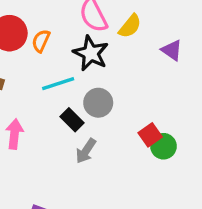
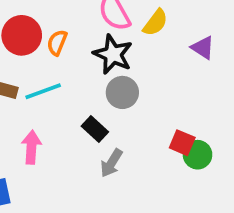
cyan line: (58, 84) -> (43, 91), moved
gray circle: (98, 103) -> (122, 92), moved
red square: (150, 135) -> (182, 143), turned -30

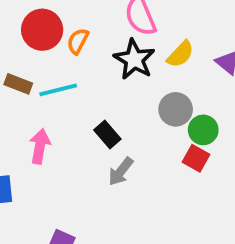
yellow semicircle: (155, 23) -> (180, 54), moved
gray circle: (122, 92) -> (176, 109), moved
green circle: (198, 155) -> (203, 130), moved

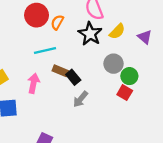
brown rectangle: (18, 84) -> (60, 71), moved

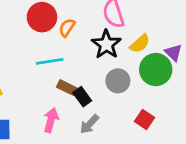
gray circle: (114, 64) -> (118, 81), moved
green circle: (129, 76) -> (156, 70), moved, size x1.5
pink arrow: (34, 83) -> (51, 120), moved

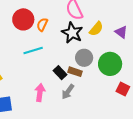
green circle: (156, 70) -> (110, 64), moved
brown rectangle: (67, 88) -> (75, 72), moved
red square: (144, 119) -> (123, 89), moved

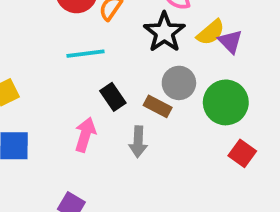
purple triangle: (121, 32) -> (230, 41), moved
black rectangle: (60, 73) -> (113, 97), moved
gray arrow: (68, 92) -> (138, 142), turned -42

